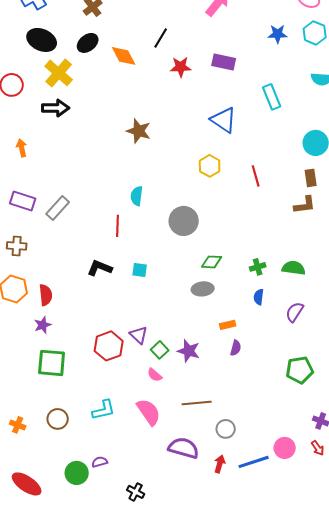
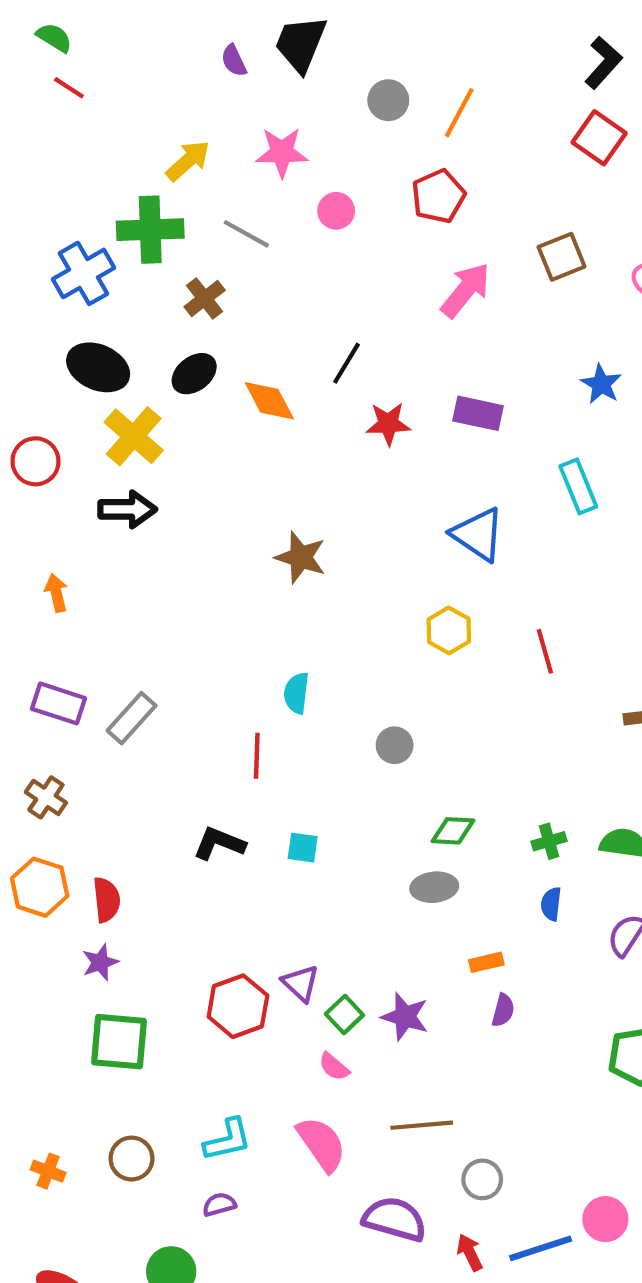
blue star: (278, 34) -> (601, 384), moved, turned 30
gray circle: (184, 221) -> (395, 745), size x0.6
brown cross: (17, 246) -> (46, 797), turned 30
purple semicircle: (100, 462) -> (219, 1204), moved
red arrow: (220, 464) -> (470, 1252), turned -42

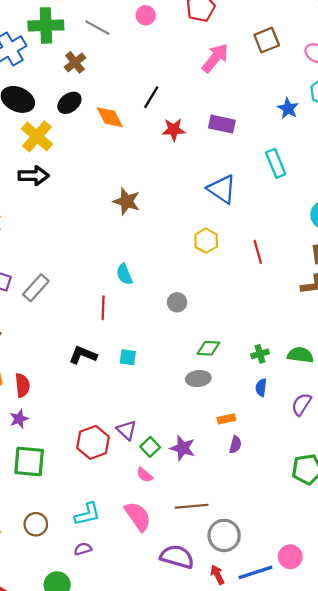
cyan semicircle: (296, 693) -> (124, 274), turned -30
gray circle: (482, 1179) -> (224, 535), size x1.5

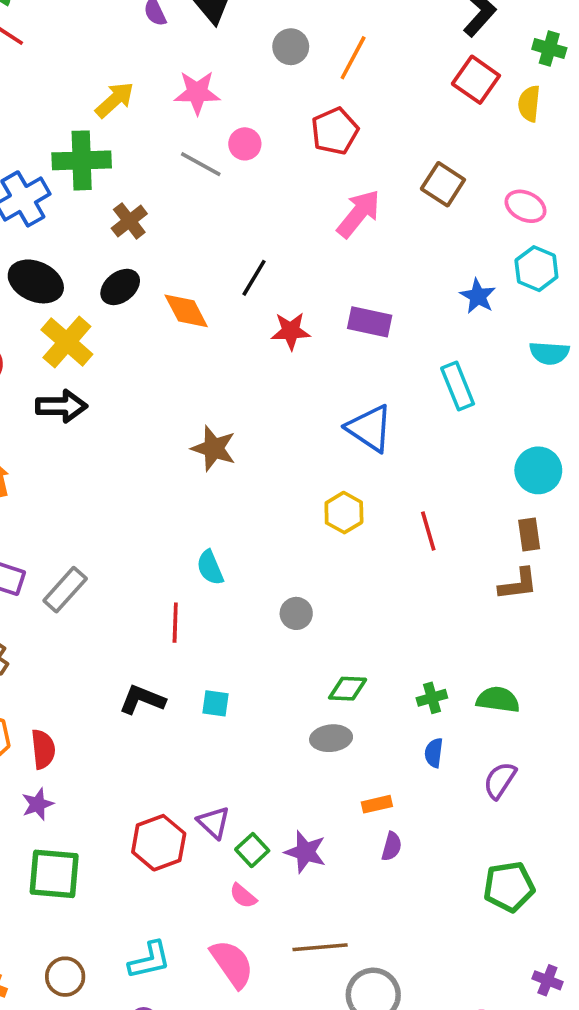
gray line: (97, 28) -> (201, 164), moved
brown square: (267, 40) -> (443, 184), turned -35

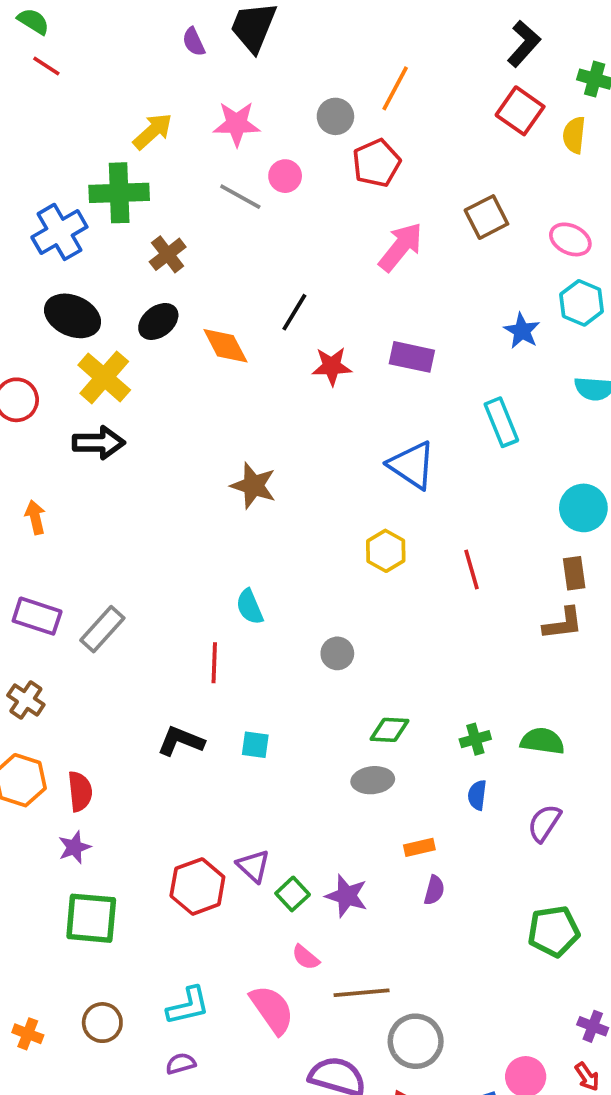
gray circle: (291, 47) -> (335, 116), moved
brown square: (443, 184) -> (486, 217), turned 30
pink semicircle: (243, 896) -> (306, 957), moved

